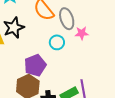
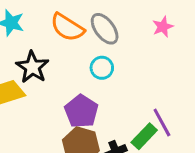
pink star: (82, 33) -> (163, 27), moved

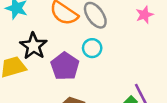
purple pentagon: (81, 111) -> (65, 66), moved

